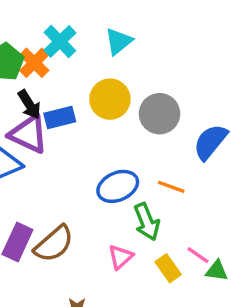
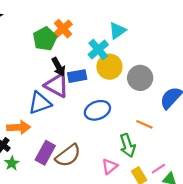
cyan cross: (60, 41) -> (98, 50), moved
orange cross: (34, 63) -> (63, 29), moved
blue ellipse: (118, 186) -> (97, 110), moved
pink line: (198, 255) -> (158, 169), turned -72

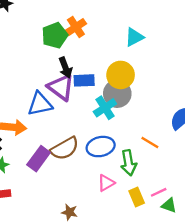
cyan cross: (98, 50) -> (105, 108), moved
gray circle: (140, 78) -> (117, 94), moved
blue ellipse: (97, 110) -> (101, 147), moved
brown semicircle: (68, 156) -> (65, 148), moved

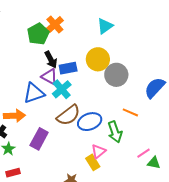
purple triangle: (61, 87) -> (49, 77), size x0.7
gray circle: (117, 94) -> (116, 75), moved
cyan cross: (105, 108) -> (62, 89), moved
brown semicircle: (65, 148) -> (68, 115), moved
yellow rectangle: (137, 197) -> (93, 162), moved

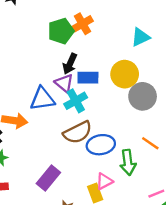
black arrow: (51, 60) -> (70, 64), turned 42
purple rectangle: (39, 139) -> (48, 178), moved

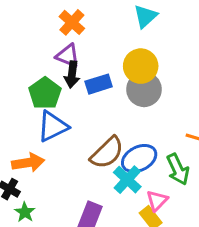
green pentagon: (61, 31) -> (45, 93), moved
purple triangle: (64, 83) -> (68, 56), moved
gray circle: (143, 96) -> (144, 89), moved
cyan cross: (76, 101) -> (127, 180), moved

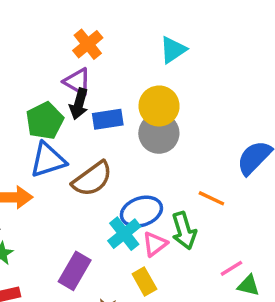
brown semicircle: (107, 153) -> (92, 179), moved
pink triangle: (157, 201) -> (155, 244), moved

